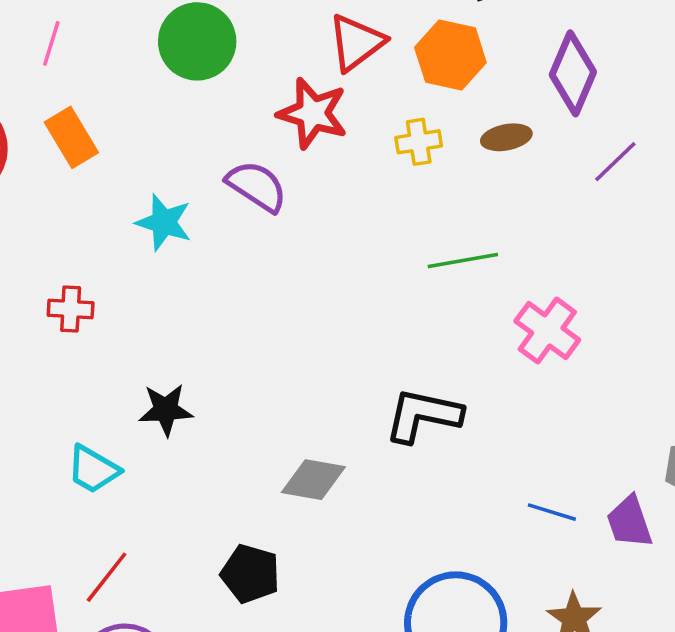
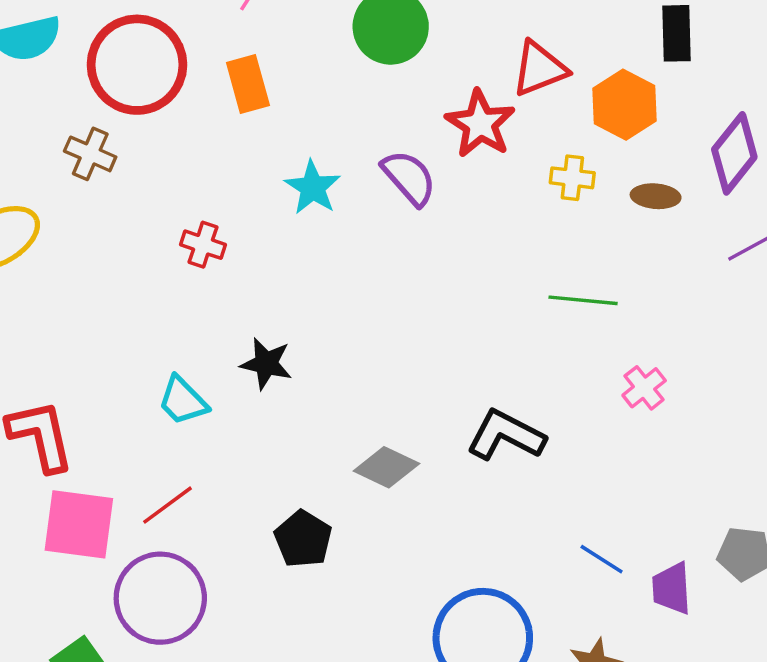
pink cross: (547, 331) -> (644, 388), size x0.7

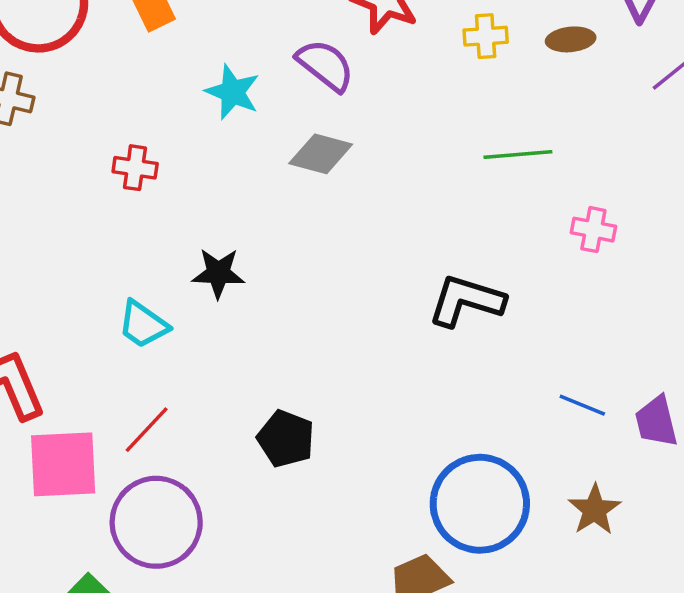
pink cross: (644, 388) -> (593, 230), turned -30
gray diamond: (386, 467) -> (321, 154), moved

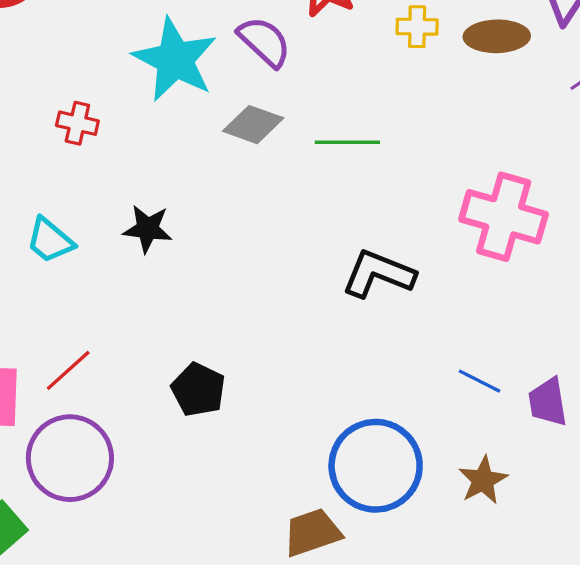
brown ellipse: (571, 39) -> (497, 36), size x1.4
cyan star: (232, 92) -> (175, 60), size x1.6
green line: (518, 155) -> (347, 142), moved
pink cross: (593, 230) -> (504, 217), size x2.0
cyan trapezoid: (143, 324) -> (50, 240), moved

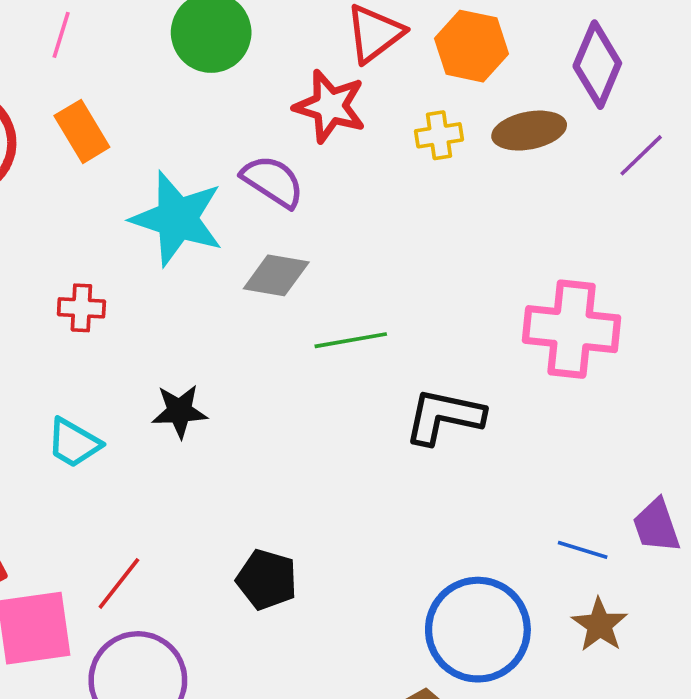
green line: (347, 142) -> (351, 340), moved
blue line: (479, 381) -> (583, 550), moved

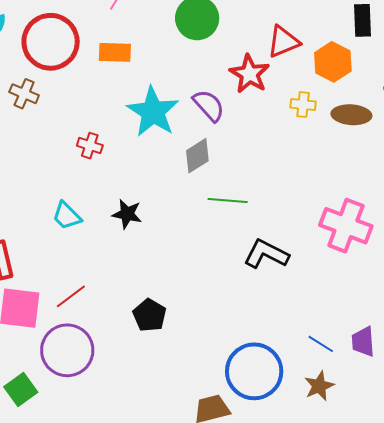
orange rectangle: (82, 131) -> (115, 52), turned -72
gray diamond: (276, 275) -> (197, 156), turned -57

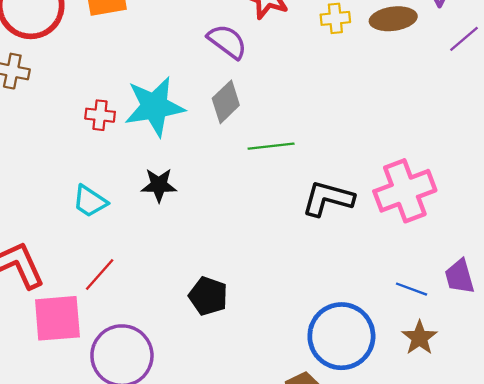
cyan star: (153, 112) -> (154, 107), moved, turned -30
pink cross: (346, 226) -> (405, 191), moved, turned -30
red line: (71, 296) -> (100, 274), moved

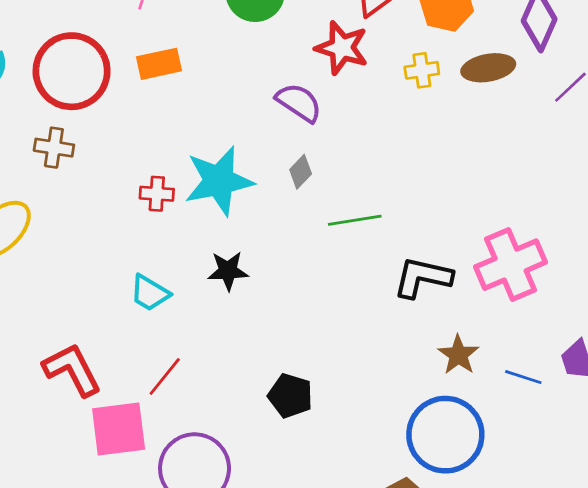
gray diamond: (226, 102) -> (301, 172), size x0.7
brown star: (419, 338) -> (458, 355), moved

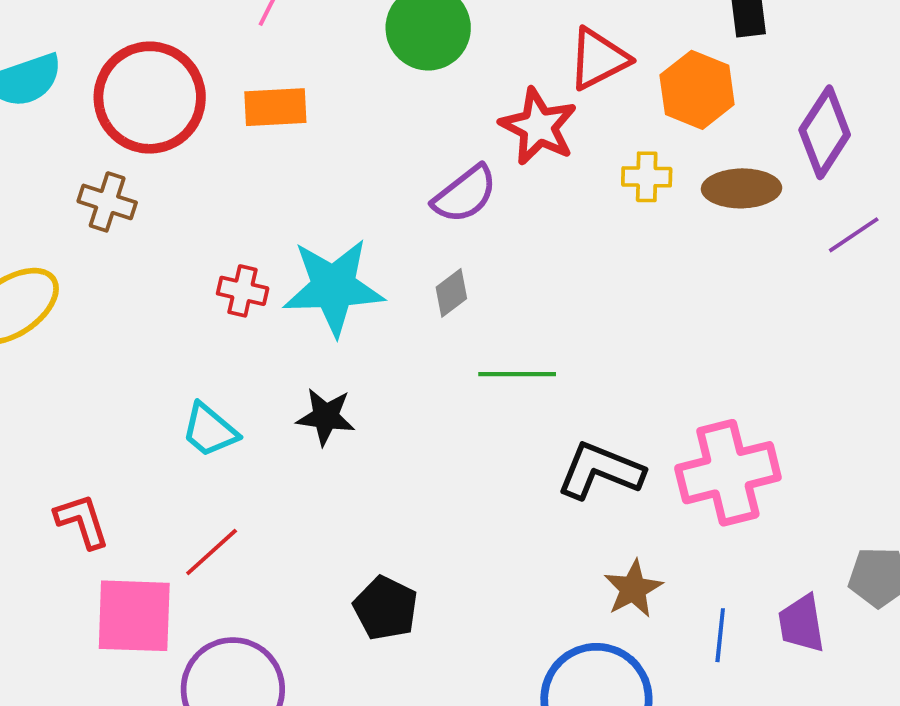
purple semicircle: (299, 103) -> (465, 194), turned 99
red L-shape: (72, 370) -> (82, 521), size x0.7
blue line: (523, 377) -> (720, 635), turned 69

